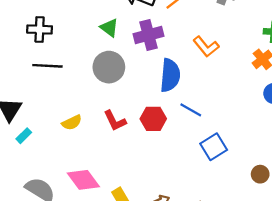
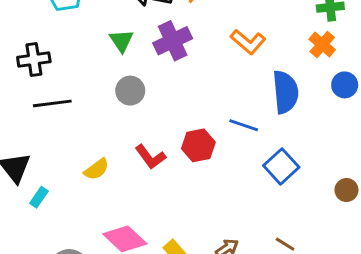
green triangle: (109, 28) -> (121, 41), turned 30
gray circle: (109, 67) -> (130, 91), size x0.7
blue semicircle: (170, 75) -> (285, 92), moved

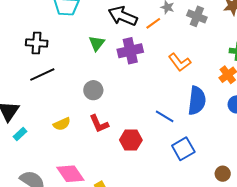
gray circle: (130, 91) -> (93, 90), moved
black line: (52, 103) -> (42, 74), turned -30
red hexagon: (198, 145) -> (131, 140), moved

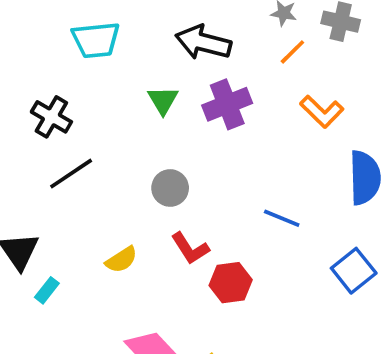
orange line: (153, 23) -> (292, 52), moved
black cross: (37, 43) -> (51, 117), turned 35
blue line: (165, 116) -> (282, 218), moved
red hexagon: (131, 140) -> (231, 283), moved

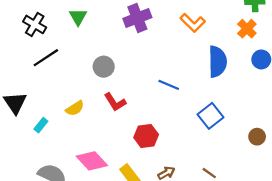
green triangle: (163, 100) -> (78, 17), moved
red hexagon: (231, 283) -> (146, 136), moved
cyan rectangle: (47, 290) -> (41, 125), moved

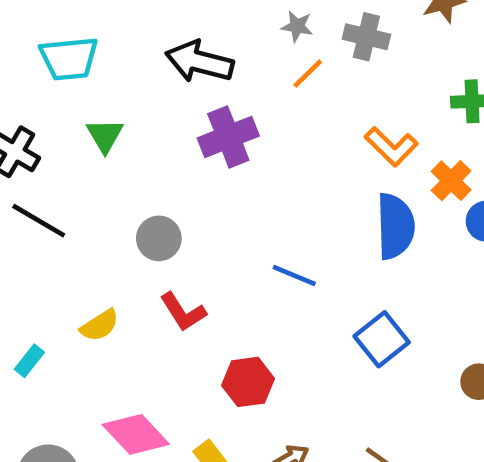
orange L-shape: (193, 23) -> (391, 147), moved
orange cross: (247, 29) -> (451, 181), moved
black line: (46, 58) -> (39, 221), turned 64

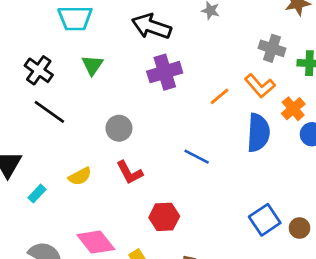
gray cross: (366, 37) -> (272, 48), moved
orange line: (308, 73) -> (220, 96), moved
blue square: (382, 339) -> (265, 220), moved

